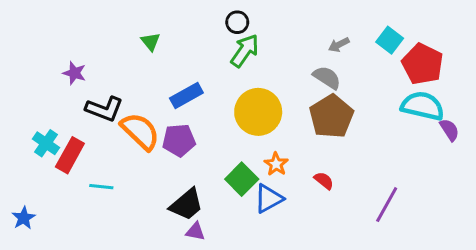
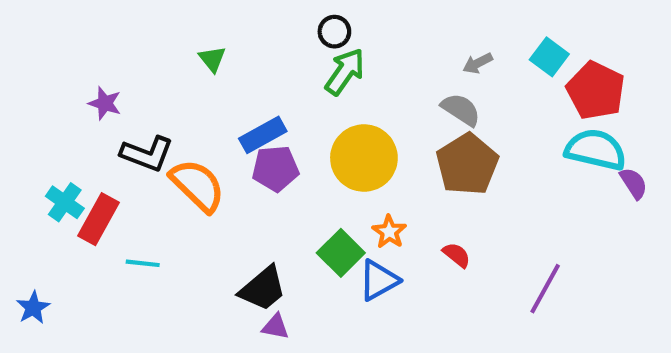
purple pentagon: (179, 140) -> (275, 169), moved

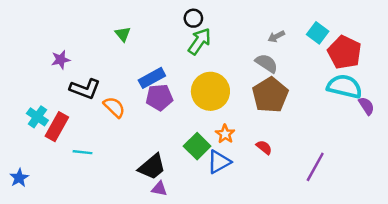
purple star: (105, 103) -> (61, 60), turned -30
orange semicircle: (198, 185) -> (114, 107), size x0.7

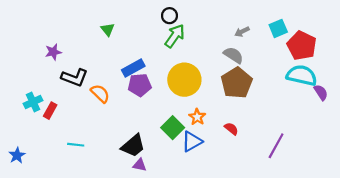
cyan square: (318, 33) -> (278, 28), turned 30
cyan cross: (37, 117) -> (33, 102), turned 30
red rectangle: (57, 127) -> (50, 111), size x0.7
cyan line: (83, 152) -> (76, 145), moved

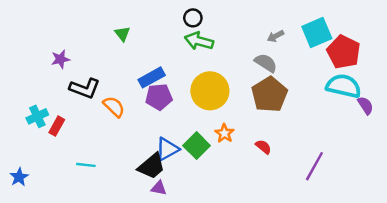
cyan square: (278, 28) -> (317, 32), size x1.4
green arrow: (175, 36) -> (199, 41), turned -110
blue triangle: (192, 141) -> (167, 149), moved

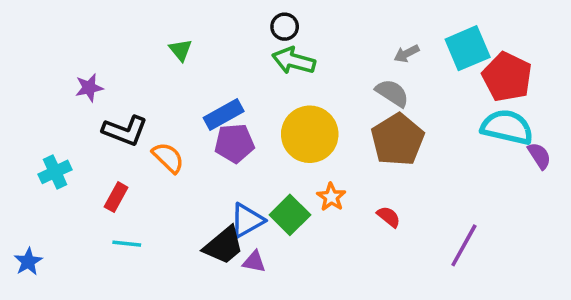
red rectangle: (57, 126) -> (116, 197), moved
purple triangle: (159, 188) -> (254, 262), moved

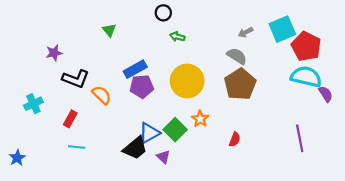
black circle: (285, 27) -> (163, 13), moved
green arrow: (294, 61) -> (177, 37), size x0.6
red semicircle: (389, 217) -> (235, 139), moved, turned 72
purple line: (464, 245) -> (300, 138), moved, turned -40
purple triangle: (254, 262) -> (163, 157), moved, turned 32

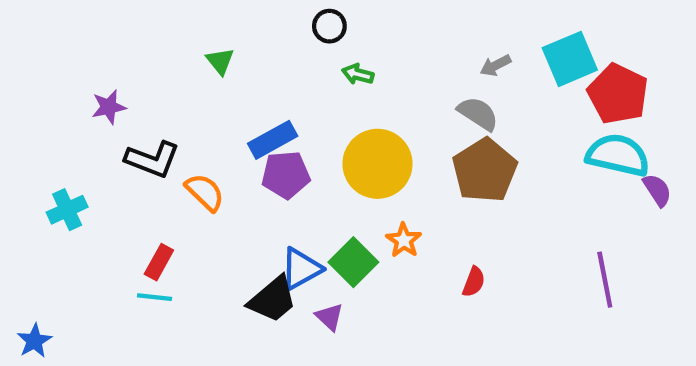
red rectangle: (70, 119) -> (159, 262), moved
blue star: (17, 158) -> (34, 341), moved

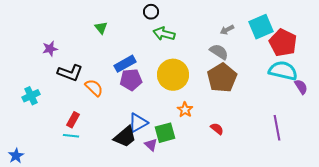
green arrow: (358, 74) -> (164, 34), size x1.5
green square: (353, 262) -> (165, 133), moved, turned 30
red semicircle: (474, 282) -> (217, 129), turned -72

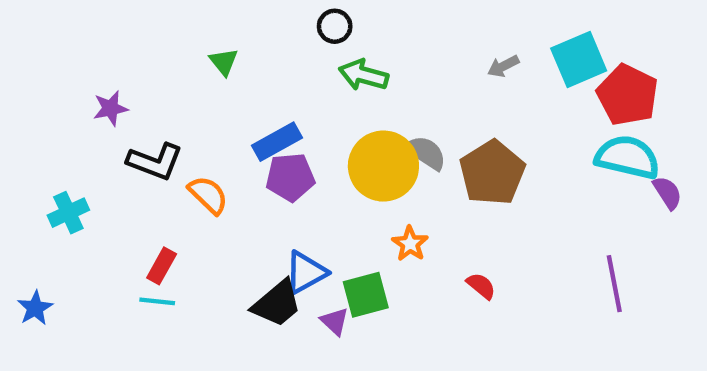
gray semicircle: (219, 52) -> (426, 153), moved
blue star: (16, 156) -> (35, 308), moved

